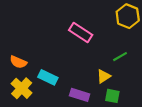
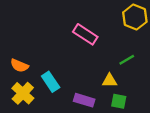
yellow triangle: (104, 76) -> (109, 81), turned 32
cyan rectangle: (48, 77) -> (51, 82), turned 30

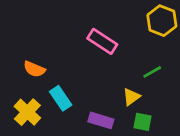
orange semicircle: (19, 66) -> (34, 69), moved
yellow triangle: (109, 81) -> (131, 97), turned -35

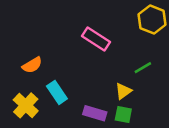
orange semicircle: (34, 69) -> (32, 65), turned -54
green square: (142, 122) -> (123, 115), moved

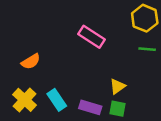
green line: (143, 68) -> (147, 49), moved, turned 35
cyan rectangle: (57, 92) -> (57, 100), moved

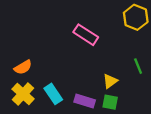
green line: (147, 49) -> (138, 66), moved, turned 63
orange semicircle: (31, 62) -> (23, 67), moved

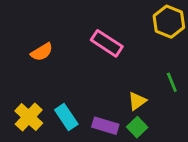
orange semicircle: (23, 67) -> (42, 52), moved
green square: (110, 102) -> (137, 127), turned 35

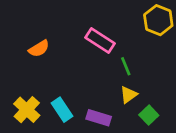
green line: (172, 82) -> (126, 66), moved
green square: (137, 127) -> (149, 115), moved

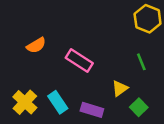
pink rectangle: (100, 40) -> (79, 61), moved
green line: (126, 66) -> (141, 62), moved

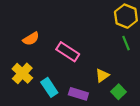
green line: (141, 62) -> (126, 43), moved
yellow cross: (25, 102) -> (22, 73), moved

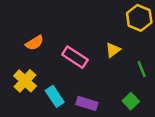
green line: (126, 43) -> (142, 69), moved
yellow triangle: (102, 75) -> (113, 50), moved

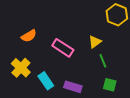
green line: (142, 69) -> (103, 61), moved
green square: (131, 101) -> (110, 85), turned -32

